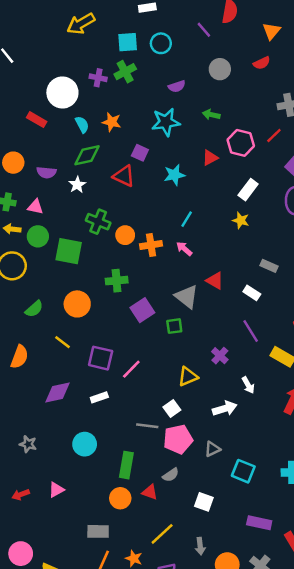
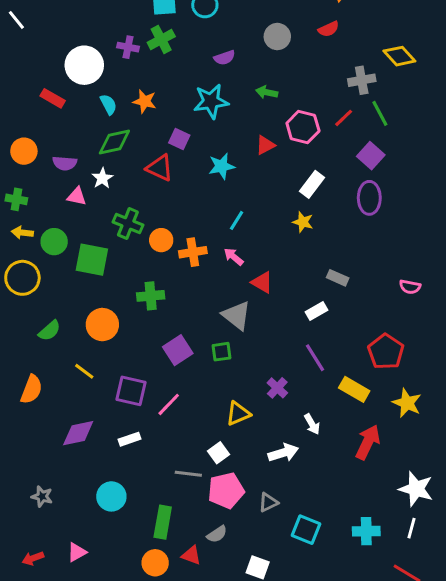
pink triangle: (35, 207) -> (77, 196), moved
red triangle: (215, 281) -> (262, 282), moved
white rectangle: (252, 293) -> (316, 311), turned -63
purple square: (142, 310) -> (178, 350), moved

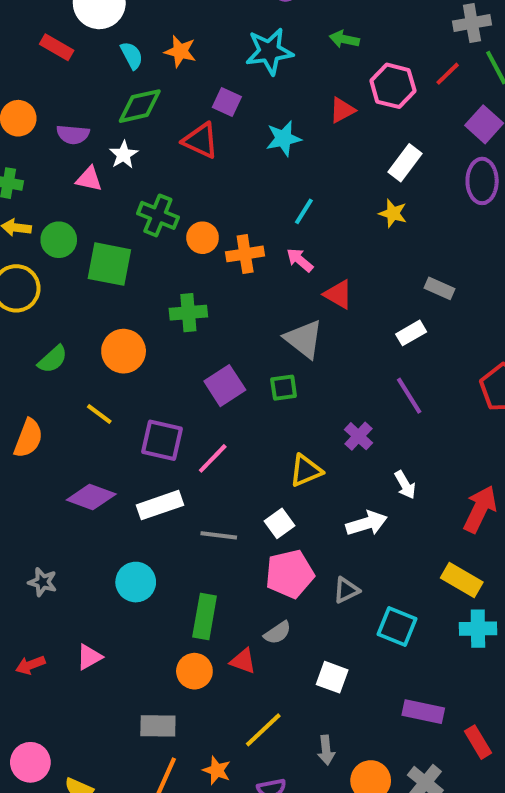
yellow rectangle: (354, 389) -> (462, 580), moved
purple diamond: (78, 433) -> (91, 497), turned 32
white rectangle: (130, 439) -> (160, 505), size x1.5
gray line: (188, 474) -> (219, 535), moved

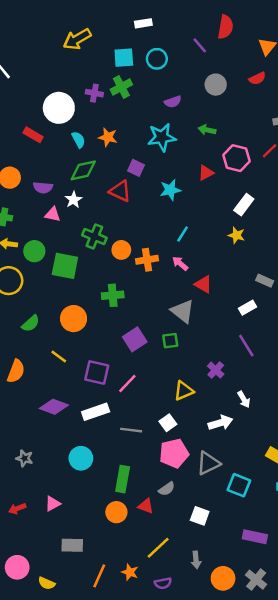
gray triangle: (346, 590) -> (208, 463), size x1.5
gray rectangle: (158, 726) -> (72, 545), moved

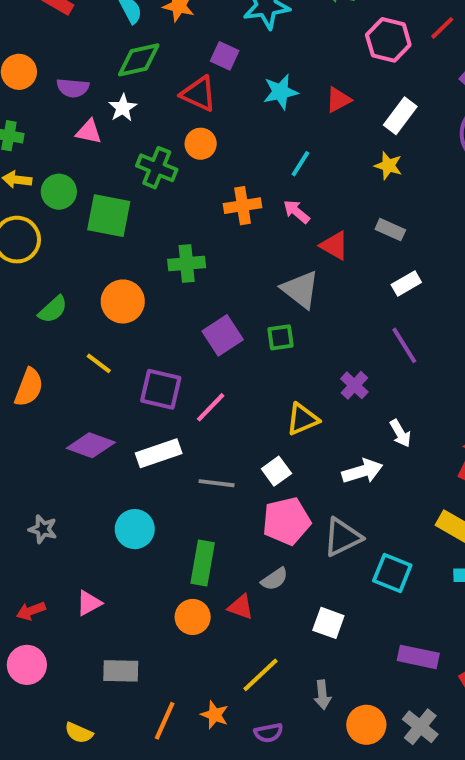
red triangle: (206, 173) -> (338, 100), moved
orange circle: (121, 250) -> (201, 144), moved
gray rectangle: (265, 281) -> (390, 230), moved
pink circle: (17, 567) -> (27, 665), moved

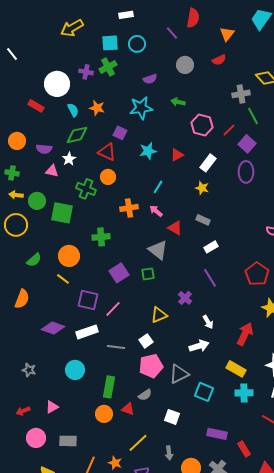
red line: (442, 28) -> (229, 130), moved
yellow line: (99, 363) -> (63, 279), moved
white arrow: (362, 471) -> (199, 346), moved
pink circle: (27, 665) -> (36, 438), moved

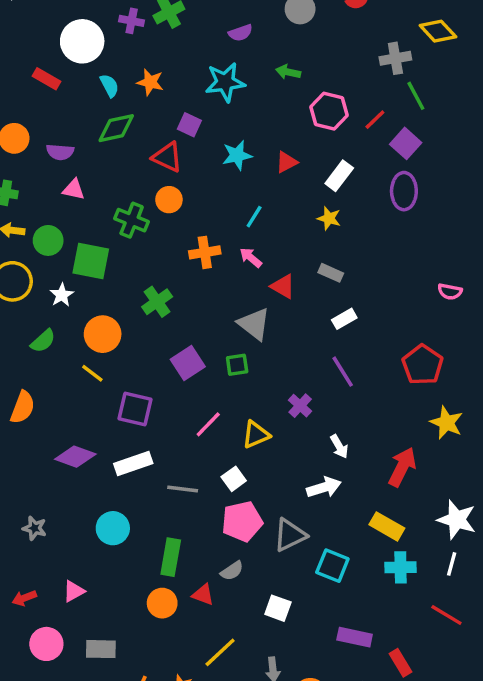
white star: (69, 159) -> (62, 295), moved
green cross: (101, 237) -> (157, 302), turned -30
pink line: (113, 309) -> (208, 424), moved

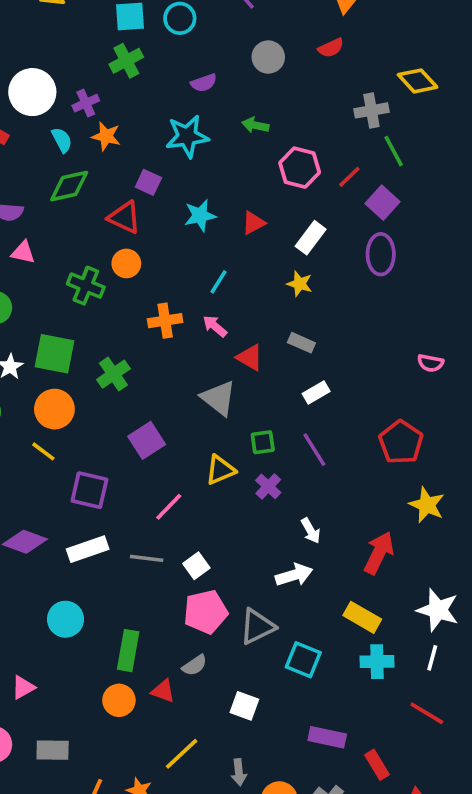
purple cross: (132, 21) -> (86, 103), moved, turned -35
green square: (91, 261) -> (54, 354), moved
green square: (237, 365) -> (263, 442), moved
yellow triangle: (256, 435) -> (220, 470), moved
gray line: (183, 489) -> (147, 558), moved

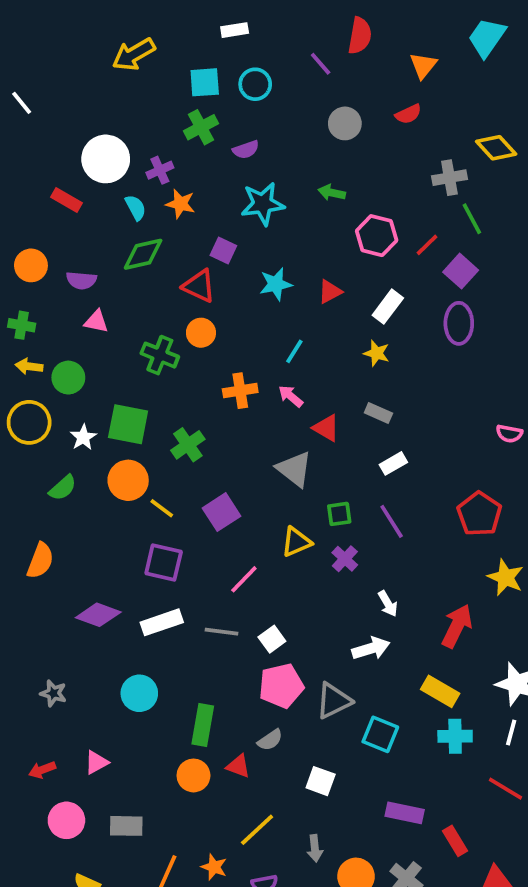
purple semicircle: (204, 83) -> (246, 150), moved
yellow line: (43, 451) -> (162, 508), moved

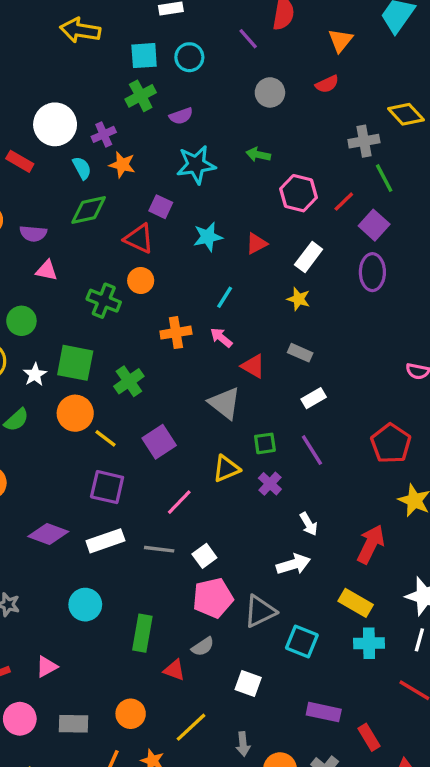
yellow arrow: (134, 54) -> (80, 30), turned 39
orange circle: (193, 775) -> (131, 714), moved

